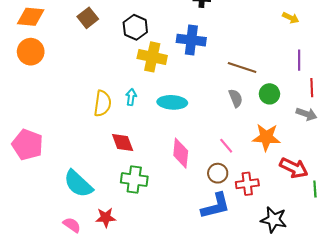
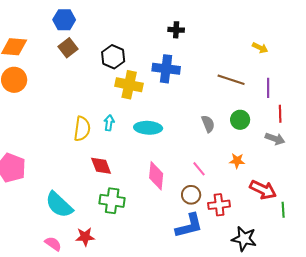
brown line: (242, 67) -> (231, 80), moved
orange star: (266, 137) -> (237, 161), size x0.6

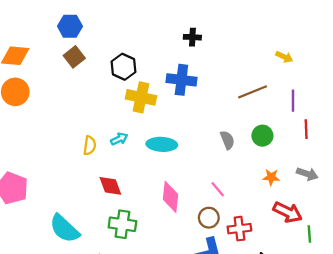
brown line: (231, 80) -> (253, 92), turned -40
cyan arrow: (109, 123) -> (119, 139), turned 56
yellow semicircle: (82, 129) -> (90, 145), size x0.7
gray arrow: (275, 139) -> (307, 174), moved
orange star: (237, 161) -> (271, 177), moved

